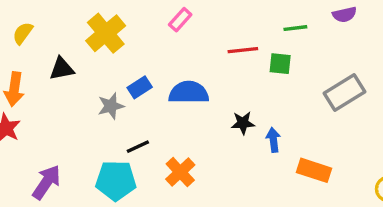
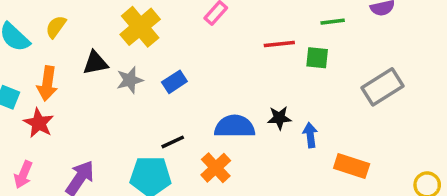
blue semicircle: (189, 92) -> (235, 126), moved
gray star: (111, 106) -> (130, 80), moved

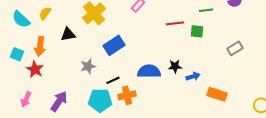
gray star: (130, 80) -> (88, 66), moved
blue rectangle: (174, 82) -> (114, 45), size x1.5
gray rectangle: (382, 87) -> (235, 48), size x0.7
blue arrow: (310, 135) -> (193, 76), turned 80
orange cross: (216, 168) -> (127, 95), moved, turned 30

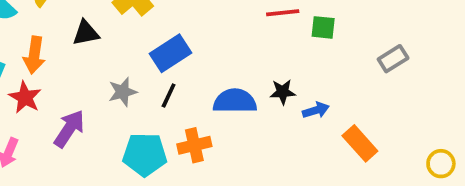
black line: (113, 80) -> (169, 96), moved, turned -40
orange rectangle: (217, 94) -> (360, 143), turned 30
purple arrow: (59, 101) -> (69, 129), moved

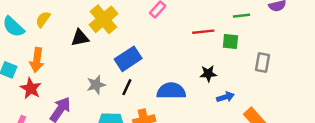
black triangle: (86, 33) -> (80, 38), moved
gray rectangle: (393, 59) -> (262, 62), moved, turned -48
black star: (283, 92) -> (208, 74), moved

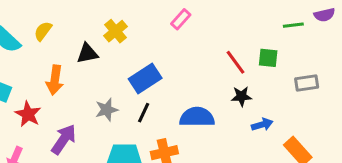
green line: (242, 16) -> (293, 25), moved
yellow cross: (103, 19) -> (115, 31), size x0.7
red line: (203, 32) -> (236, 62), moved, turned 60
orange arrow: (37, 60) -> (55, 80), moved
gray rectangle: (262, 62) -> (307, 83), turned 72

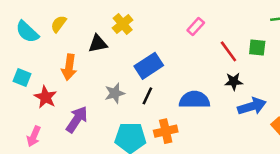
pink rectangle: (181, 19) -> (196, 27), moved
blue arrow: (262, 124) -> (252, 106), size x1.5

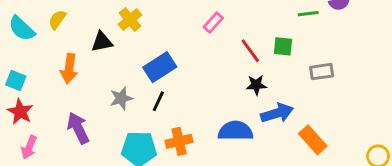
red star: (45, 97) -> (20, 112), moved
blue semicircle: (194, 100) -> (235, 131), moved
purple arrow: (77, 119) -> (78, 128), turned -60

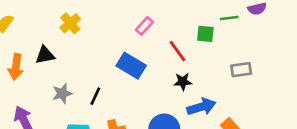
black triangle: (102, 42) -> (45, 55), moved
green square: (283, 46) -> (205, 34), moved
blue rectangle: (160, 67) -> (131, 66), moved, turned 64

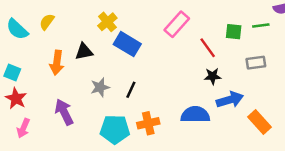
green line: (229, 18) -> (261, 26), moved
pink rectangle: (144, 26) -> (177, 24), size x1.5
blue rectangle: (131, 66) -> (127, 44), moved
gray rectangle: (241, 70) -> (256, 63), moved

